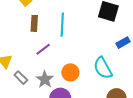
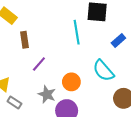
cyan line: (62, 25) -> (77, 32), moved
gray rectangle: (21, 78) -> (14, 103), moved

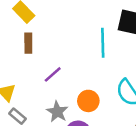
brown rectangle: (24, 40) -> (28, 43), moved

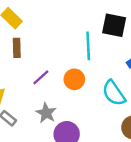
orange circle: (88, 101) -> (74, 79), moved

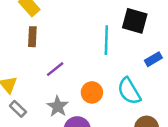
orange circle: (74, 79) -> (92, 92), moved

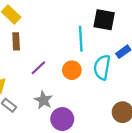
cyan semicircle: (129, 91) -> (102, 67), moved, turned 45
orange circle: (92, 92) -> (72, 70), moved

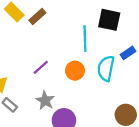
brown rectangle: (16, 41) -> (37, 17), moved, turned 49

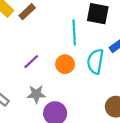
gray star: (45, 100) -> (36, 94), turned -30

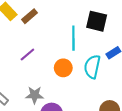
purple line: (31, 62) -> (27, 54), moved

